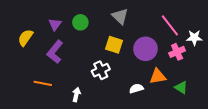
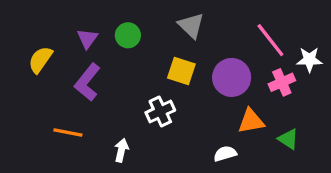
white semicircle: (136, 88) -> (225, 154), moved

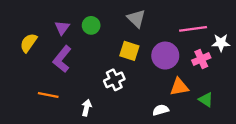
pink line: (270, 40) -> (193, 29), turned -60

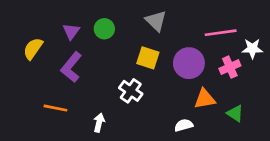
white cross: (114, 80) -> (131, 91), turned -30

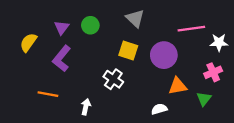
pink cross: (230, 67) -> (213, 72), moved
green triangle: (235, 113) -> (204, 99), turned 35

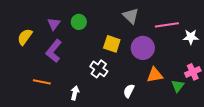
gray triangle: (135, 18) -> (131, 16), moved
pink cross: (213, 72) -> (193, 72), moved
white semicircle: (159, 109) -> (129, 91), moved, turned -48

